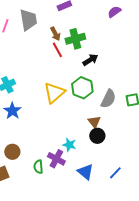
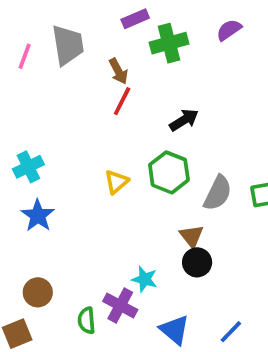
green cross: (75, 39) -> (169, 43), moved
red line: (57, 50) -> (122, 101), turned 56
yellow triangle: (54, 93) -> (116, 182), size x0.6

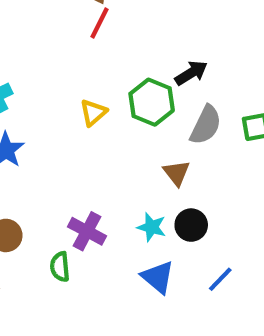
black arrow: (184, 120) -> (191, 73), moved
black circle: (197, 262) -> (191, 225), moved
cyan star: (145, 279) -> (152, 227), moved
purple cross: (120, 305) -> (87, 231), moved

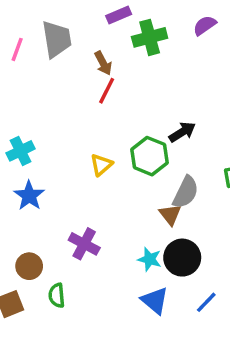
gray semicircle: (206, 125) -> (186, 192), moved
black circle: (191, 225) -> (182, 258), size x1.4
purple cross: (87, 231) -> (84, 244), moved
green semicircle: (60, 267) -> (57, 295), moved

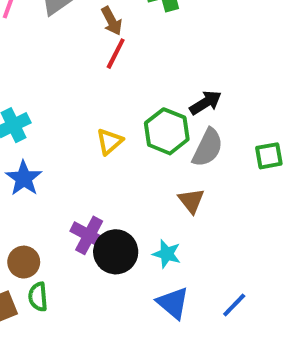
gray semicircle: (186, 192) -> (208, 148), moved
black circle: (182, 258) -> (116, 252), moved
green semicircle: (57, 295) -> (38, 297), moved

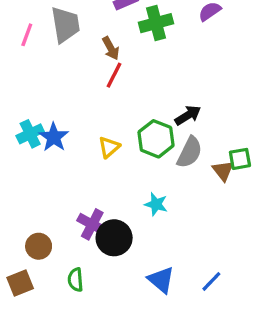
blue star: (24, 178) -> (54, 137), moved
brown triangle: (191, 201) -> (223, 171), moved
cyan star: (167, 254) -> (156, 204), moved
green semicircle: (38, 297) -> (75, 280), moved

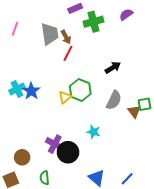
gray trapezoid: (65, 25) -> (50, 34), moved
black arrow: (188, 115) -> (113, 68), moved
green hexagon: (156, 139) -> (80, 90), moved

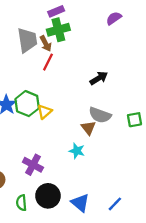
green cross: (93, 22) -> (58, 30), moved
green hexagon: (80, 90) -> (27, 104), moved
gray semicircle: (114, 100) -> (100, 115), turned 84
brown triangle: (134, 111) -> (88, 128), moved
black circle: (68, 152) -> (48, 196), moved

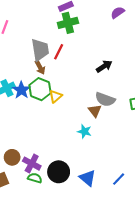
gray trapezoid: (27, 40) -> (40, 50), moved
brown arrow: (46, 44) -> (40, 67), moved
purple cross: (33, 165) -> (32, 164), moved
green semicircle: (21, 203) -> (35, 178), turned 112

